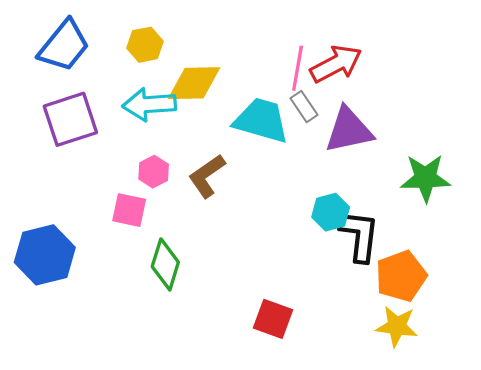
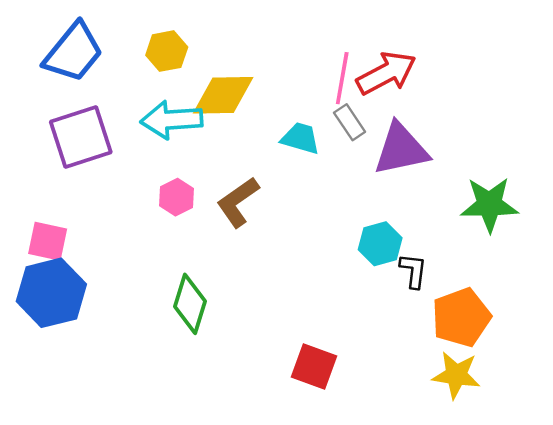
cyan trapezoid: (261, 120) -> (300, 138), size x0.6
pink square: (129, 210) -> (48, 241), moved
black L-shape: (359, 236) -> (413, 271), size x0.6

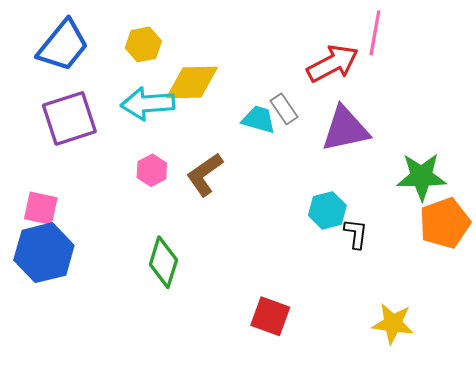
pink line: (342, 78) -> (375, 33), moved
gray rectangle: (350, 122) -> (284, 109), moved
orange pentagon: (461, 317) -> (445, 223), moved

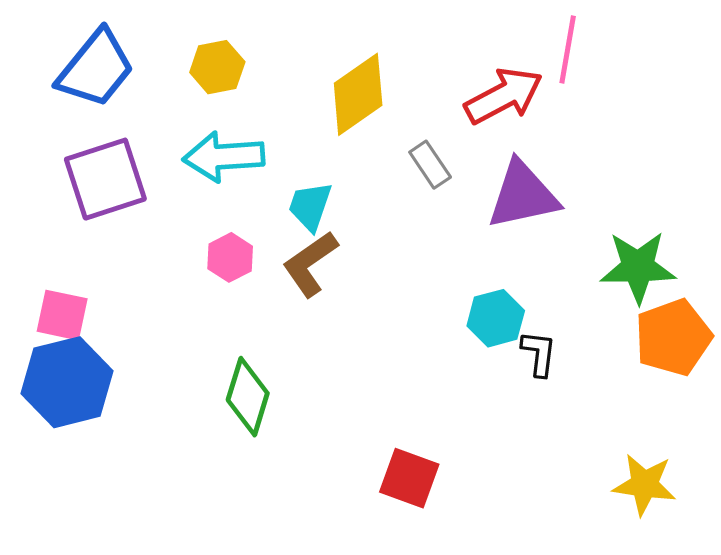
yellow diamond: (192, 82) -> (358, 94), moved, turned -34
cyan trapezoid: (259, 119) -> (310, 206), moved, turned -87
yellow star: (393, 324) -> (644, 485), moved

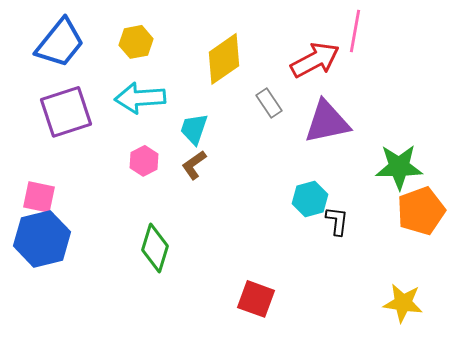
brown L-shape: (310, 264) -> (194, 165), size x0.7

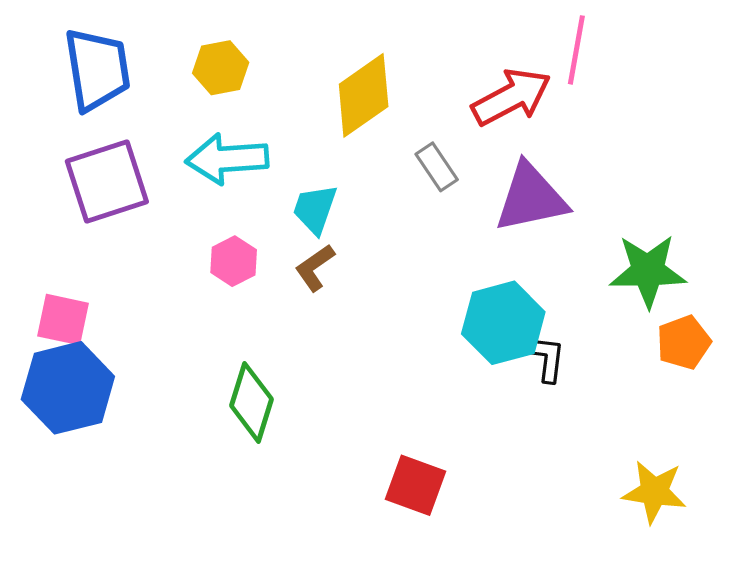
blue trapezoid: (60, 43) -> (97, 69), turned -48
cyan hexagon: (310, 199) -> (503, 323), size x1.4
orange pentagon: (421, 211) -> (684, 342), size x0.7

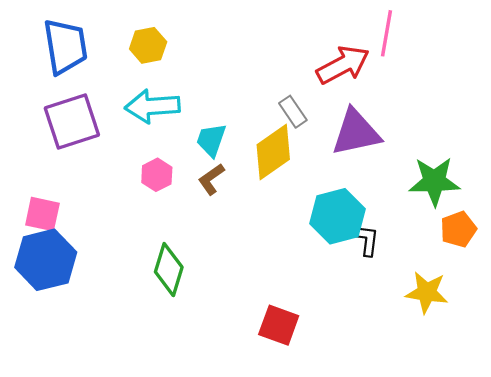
yellow diamond: (364, 95) -> (273, 152), moved
yellow star: (654, 492) -> (427, 292), moved

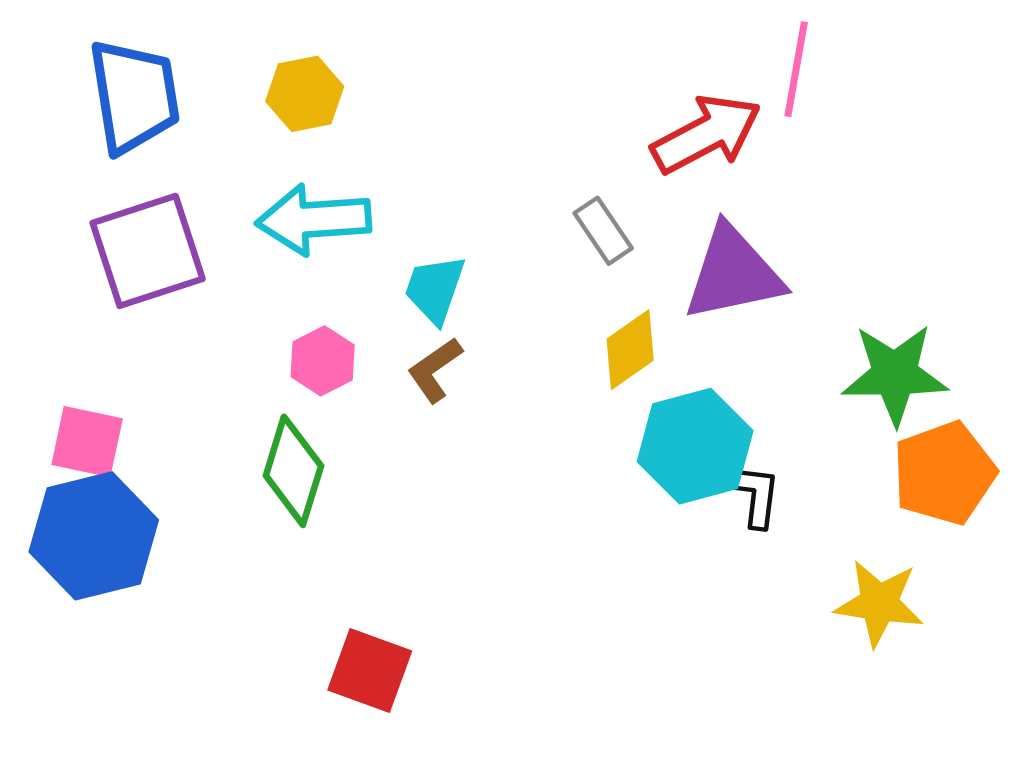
yellow diamond: (273, 152) -> (630, 350), moved, size x0.7
orange pentagon: (458, 229) -> (944, 473), size x1.4
green diamond: (169, 270) -> (293, 471), moved
red square: (279, 325) -> (370, 671), moved

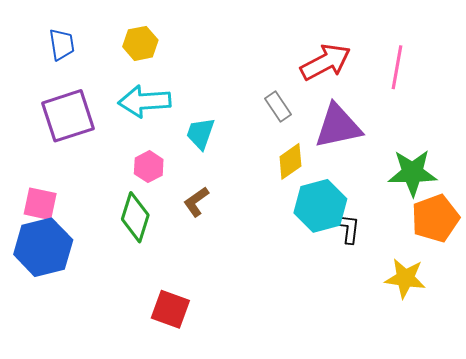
pink line: (796, 69) -> (397, 67), moved
blue trapezoid: (134, 96) -> (62, 44), size x0.6
brown L-shape: (435, 370) -> (196, 202), moved

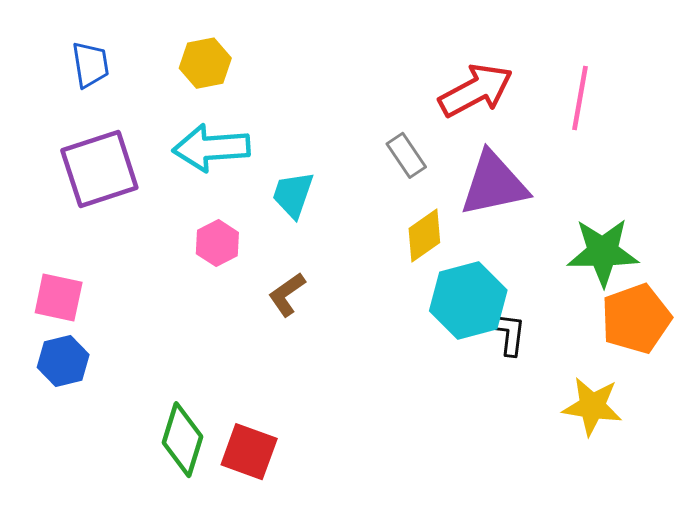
green diamond: (135, 217) -> (183, 440), moved
blue hexagon: (43, 247) -> (63, 361), size x0.6

